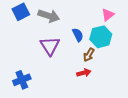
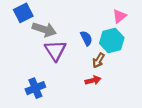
gray arrow: (49, 16) -> (44, 29), moved
blue cross: (22, 80) -> (35, 88), moved

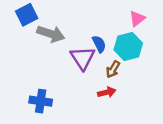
purple triangle: (55, 50) -> (83, 58), moved
blue cross: (35, 88) -> (41, 101), turned 30

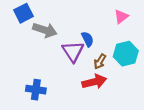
cyan hexagon: (128, 46) -> (126, 54), moved
red arrow: (107, 92) -> (94, 82), size x1.5

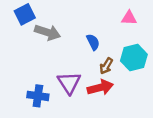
pink triangle: (121, 17) -> (129, 18), turned 40
purple triangle: (73, 51) -> (69, 83), moved

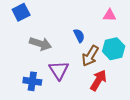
gray arrow: (48, 32) -> (40, 44), moved
brown arrow: (106, 66) -> (90, 56), size x1.5
red arrow: (100, 88) -> (98, 80), moved, turned -45

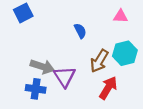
blue semicircle: (79, 36) -> (80, 31), moved
gray arrow: (40, 44) -> (42, 67), moved

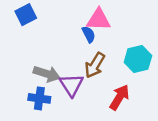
pink triangle: (120, 16) -> (98, 20), moved, size x1.5
brown arrow: (99, 61) -> (95, 65), moved

